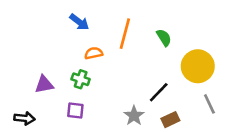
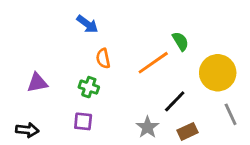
orange line: (125, 34) -> (153, 63), moved, turned 40
orange semicircle: (94, 53) -> (103, 58), turned -90
purple triangle: (44, 84) -> (37, 83), moved

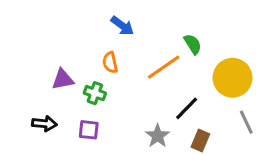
blue arrow: (87, 24) -> (122, 26), moved
purple triangle: (37, 83) -> (63, 79), moved
black arrow: (27, 130) -> (44, 124), moved
brown rectangle: (188, 131) -> (200, 140), turned -42

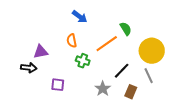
green cross: (95, 93) -> (83, 61), moved
gray line: (246, 122) -> (149, 76), moved
black arrow: (44, 124) -> (29, 68), moved

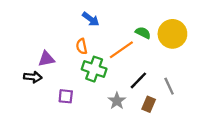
green semicircle: (126, 29) -> (143, 33), turned -32
yellow circle: (152, 51) -> (172, 34), moved
green cross: (83, 61) -> (94, 69), size x1.5

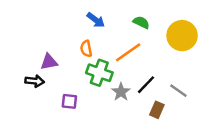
green semicircle: (143, 33) -> (141, 22), moved
gray line: (169, 86) -> (178, 91), turned -30
gray star: (117, 101) -> (121, 92), moved

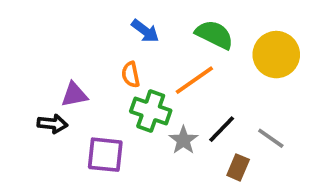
green semicircle: (141, 22) -> (214, 35), size x1.5
purple square: (69, 101) -> (105, 155), size x1.5

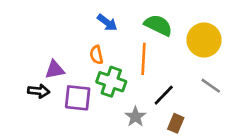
orange line: (194, 80) -> (144, 59), turned -52
gray line: (271, 138) -> (211, 86), moved
gray star: (183, 140) -> (135, 117), moved
purple square: (105, 155) -> (78, 98), moved

